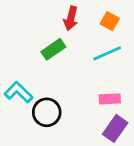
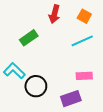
green rectangle: (53, 49) -> (29, 38), moved
purple rectangle: (115, 128) -> (71, 99), moved, turned 36

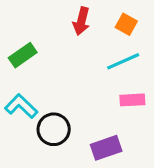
green rectangle: (29, 38) -> (23, 55), moved
pink rectangle: (84, 76) -> (132, 100), moved

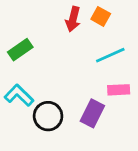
orange square: (126, 24) -> (101, 16), moved
purple rectangle: (106, 148) -> (92, 113), moved, turned -44

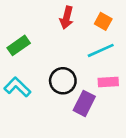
orange square: (101, 16) -> (103, 21), moved
black circle: (48, 116) -> (63, 81), moved

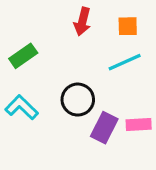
orange square: (103, 21) -> (128, 26), turned -30
pink rectangle: (108, 82) -> (139, 125), moved

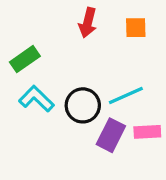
cyan line: (125, 62) -> (126, 95), moved
cyan L-shape: (22, 107) -> (36, 99), moved

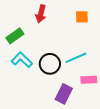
red arrow: (88, 23) -> (41, 14), moved
purple rectangle: (111, 135) -> (64, 94), moved

